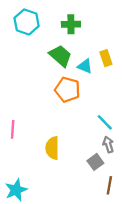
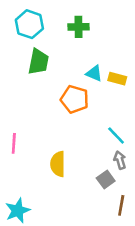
green trapezoid: (60, 56) -> (38, 62), moved, turned 60
yellow rectangle: (106, 58) -> (117, 79), moved, turned -56

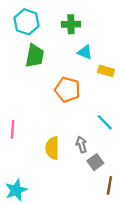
cyan triangle: (94, 73) -> (85, 52), moved
gray arrow: (120, 160) -> (81, 145), moved

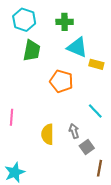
cyan triangle: (85, 52) -> (77, 47), size x1.5

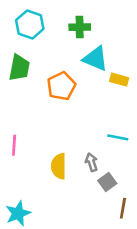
green trapezoid: (32, 50) -> (19, 68), moved
orange pentagon: (61, 81) -> (61, 86), moved, turned 30
cyan line: (95, 111) -> (118, 137), turned -35

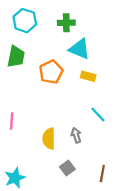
yellow rectangle: (119, 80) -> (88, 76), moved
cyan line: (118, 137) -> (98, 114), turned 35
gray square: (107, 182) -> (67, 168), moved

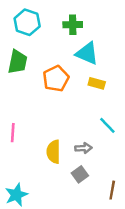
gray arrow: (76, 135) -> (83, 148), turned 104
gray square: (67, 168) -> (80, 174), moved

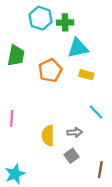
cyan hexagon: (27, 22) -> (41, 18), moved
cyan triangle: (87, 53) -> (78, 48), turned -35

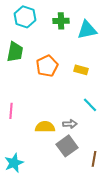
cyan hexagon: (41, 18) -> (25, 17), moved
cyan triangle: (78, 48) -> (87, 30), moved
yellow semicircle: (48, 136) -> (45, 127), turned 90
gray square: (71, 156) -> (67, 146), size x1.5

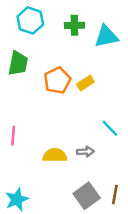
yellow rectangle: (81, 70) -> (85, 83), moved, turned -48
gray square: (67, 146) -> (87, 196), moved

